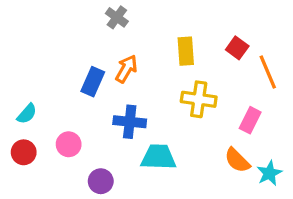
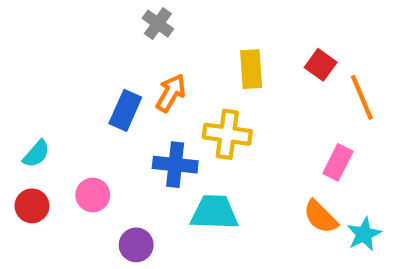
yellow cross: (199, 99) -> (227, 134), moved

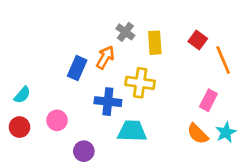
gray cross: (158, 24) -> (125, 32), moved
cyan star: (364, 234) -> (226, 132), moved

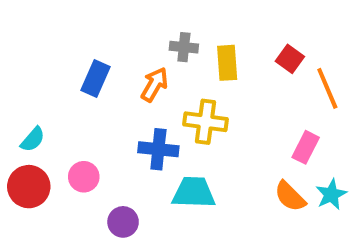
gray cross: (125, 32) -> (184, 47), turned -30
blue rectangle: (77, 68) -> (96, 79), moved
red circle: (20, 127) -> (29, 187), size x1.4

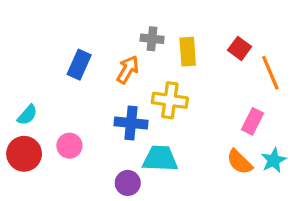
purple circle: (123, 222) -> (128, 183), moved

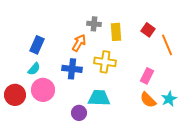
blue rectangle: (79, 65) -> (37, 45), moved
cyan semicircle: (27, 115) -> (34, 69), moved
pink rectangle: (253, 121) -> (147, 76), moved
blue cross: (131, 123) -> (72, 69), moved
pink circle: (69, 146) -> (43, 90), size x1.5

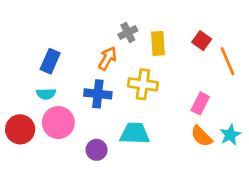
gray cross: (94, 24) -> (128, 32), turned -32
cyan semicircle: (34, 69) -> (46, 94), turned 48
purple circle: (79, 113) -> (97, 150), moved

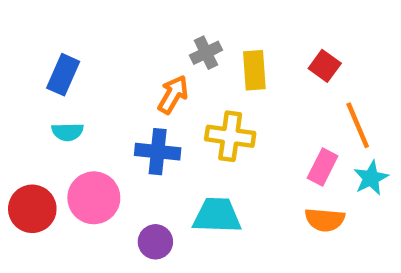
blue rectangle: (50, 61) -> (63, 75), moved
orange line: (228, 61) -> (358, 125), moved
cyan semicircle: (46, 94) -> (67, 132), moved
cyan star: (230, 135) -> (371, 178), moved
orange semicircle: (202, 136) -> (325, 220), turned -40

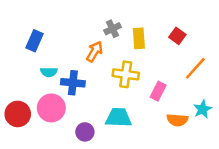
orange line: (358, 125) -> (195, 68), turned 65
cyan semicircle: (67, 132) -> (49, 72), moved
blue cross: (158, 152) -> (73, 83), moved
pink rectangle: (323, 167) -> (158, 91), moved
cyan star: (371, 178) -> (202, 109), moved

